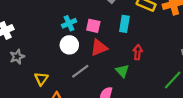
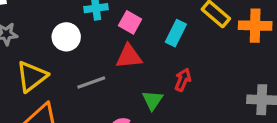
white circle: (69, 45) -> (66, 37), moved
yellow triangle: (41, 79) -> (32, 76), size x1.5

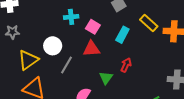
white circle: (66, 37) -> (53, 46), moved
gray line: (91, 82) -> (67, 65), turned -42

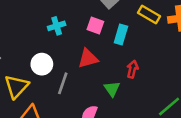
pink square: (93, 27) -> (95, 26), moved

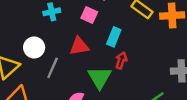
cyan rectangle: (121, 34) -> (114, 37), moved
green triangle: (112, 89) -> (100, 78), size x1.5

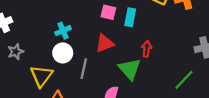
cyan cross: (52, 12) -> (63, 31), moved
cyan rectangle: (114, 37) -> (130, 17), moved

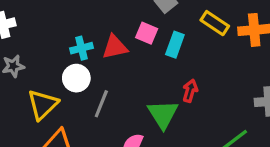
red triangle: (105, 43) -> (115, 47), moved

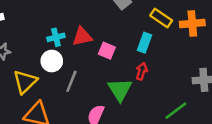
pink square: (147, 33) -> (107, 51), moved
cyan rectangle: (175, 45) -> (145, 43), moved

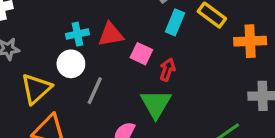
orange cross: (192, 23) -> (250, 41), moved
cyan rectangle: (145, 43) -> (175, 22), moved
red arrow: (142, 71) -> (167, 70), moved

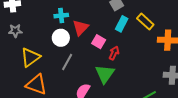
cyan cross: (77, 34) -> (61, 16), moved
red triangle: (111, 34) -> (81, 28), turned -42
white circle: (71, 64) -> (61, 38), moved

